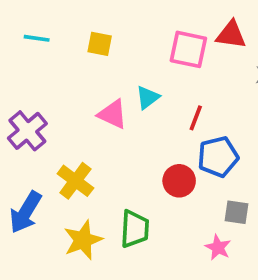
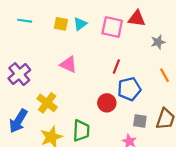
cyan triangle: (148, 98) -> (80, 24), moved

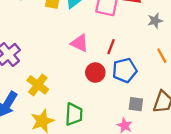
pink triangle: (68, 64) -> (80, 43), moved
red circle: (107, 103) -> (95, 73), moved

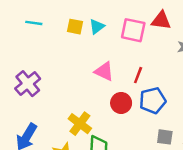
yellow cross: (38, 85) -> (80, 124), moved

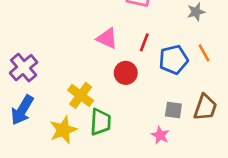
purple cross: (28, 84) -> (24, 68), moved
blue pentagon: (153, 101) -> (173, 60), moved

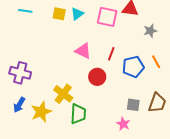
purple cross: (24, 68) -> (20, 73), turned -35
blue arrow: (22, 110) -> (19, 105), size x0.7
yellow star: (63, 130) -> (41, 112), moved

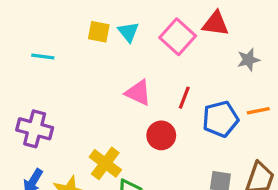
cyan line: (25, 11) -> (43, 56), moved
cyan triangle: (77, 14) -> (128, 32), turned -32
pink square: (107, 17) -> (178, 37), turned 30
orange line: (156, 62) -> (258, 111), turned -72

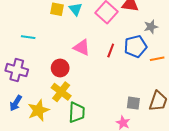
cyan line: (43, 56) -> (28, 37), moved
blue pentagon: (220, 119) -> (135, 46), moved
red circle: (161, 135) -> (60, 68), moved

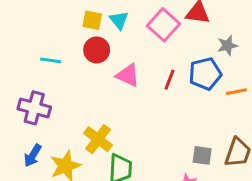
red circle: (60, 68) -> (97, 50), moved

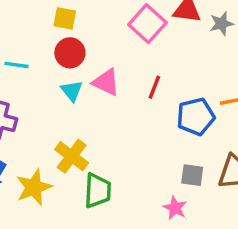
cyan triangle: (119, 20) -> (72, 91), moved
gray star: (227, 45) -> (222, 24), moved
blue pentagon: (205, 74) -> (196, 117), moved

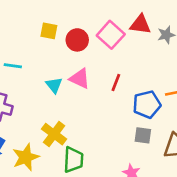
red circle: (70, 53) -> (77, 40), moved
gray square: (192, 175) -> (143, 135), moved

